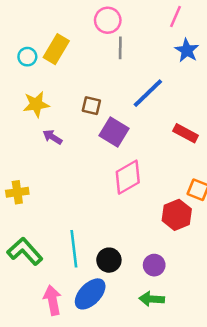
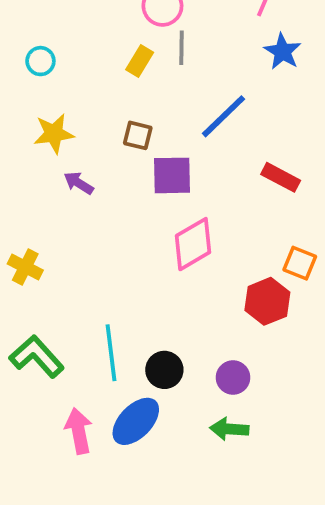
yellow rectangle: (56, 49) -> (140, 61), moved, size x0.7
purple square: (114, 132) -> (172, 175), turned -32
yellow cross: (17, 192) -> (25, 267), turned 35

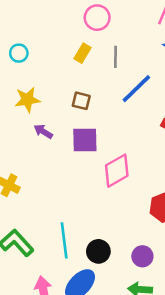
gray line: (182, 48) -> (116, 57), moved
purple square: (172, 175) -> (85, 140), moved

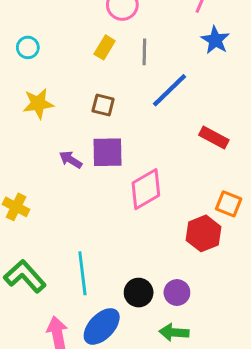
purple arrow: (43, 131) -> (71, 160), moved
black circle: (98, 251) -> (139, 293), moved

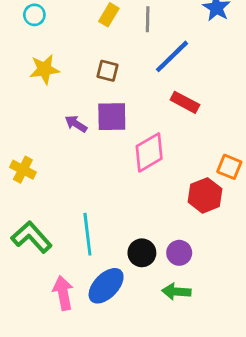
red rectangle: (214, 138) -> (185, 102), moved

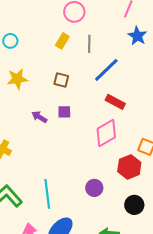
purple square: (112, 117) -> (64, 112), size x0.6
pink diamond: (149, 152) -> (106, 133), moved
black circle: (142, 253) -> (134, 205), moved
purple circle: (179, 253) -> (94, 188), moved

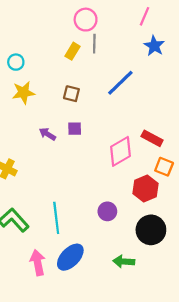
cyan circle: (10, 41) -> (16, 62), moved
gray line: (89, 44) -> (94, 44), moved
red rectangle: (115, 102) -> (152, 138), moved
black circle: (134, 205) -> (151, 230), size x1.4

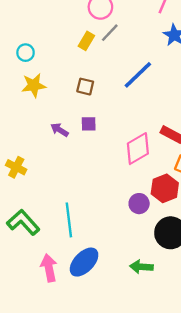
gray line: (94, 44) -> (110, 33), turned 42
purple circle: (107, 211) -> (139, 204), moved

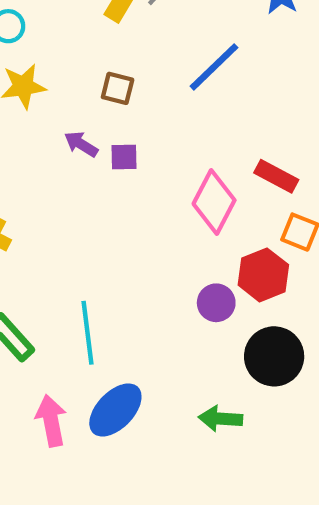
purple arrow: (59, 130) -> (81, 144), moved
pink diamond: (138, 149) -> (214, 202), turned -32

